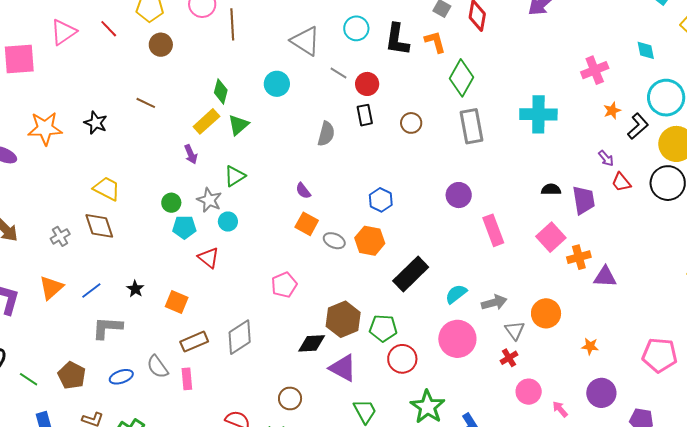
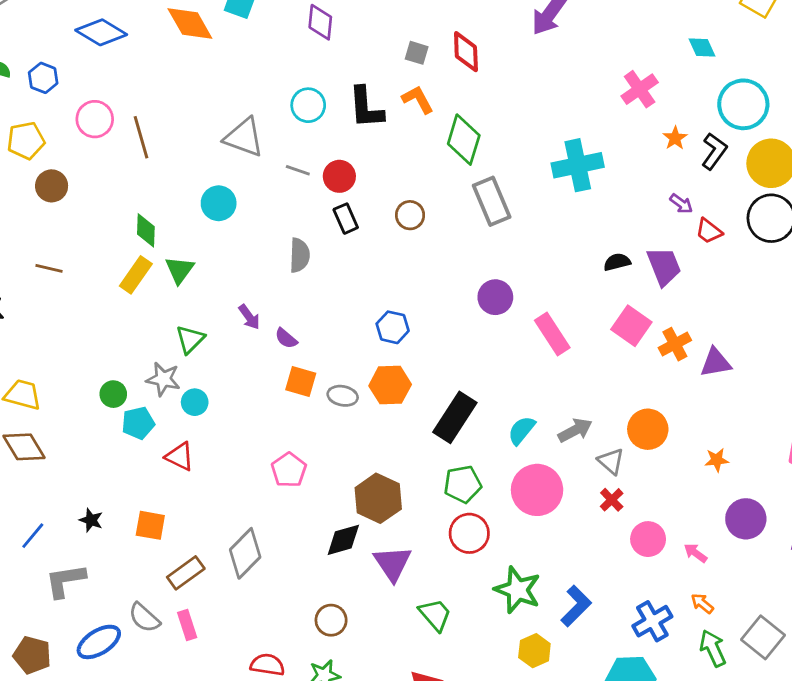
purple arrow: (191, 154) -> (249, 317), moved
green pentagon: (383, 328) -> (463, 484), moved
purple triangle: (343, 368) -> (393, 563), turned 40
blue ellipse: (121, 377) -> (99, 642), size x1.4

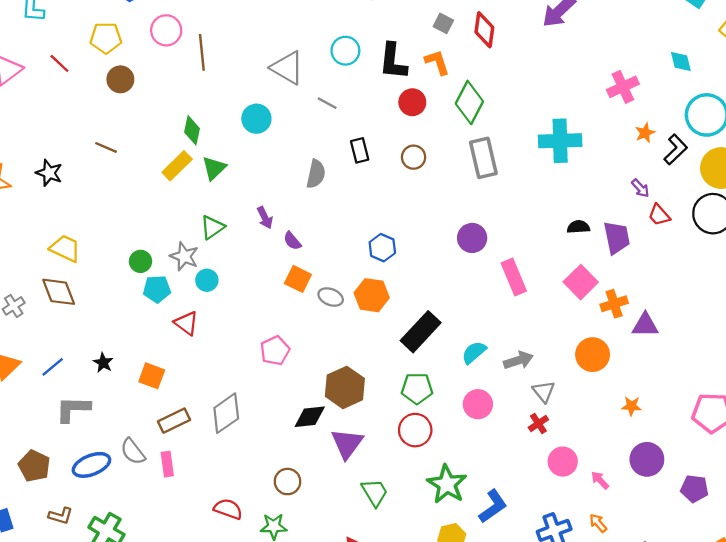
red circle: (339, 176) -> (412, 102), moved
orange circle: (648, 429) -> (593, 355), moved
pink circle: (537, 490) -> (478, 404), size x0.7

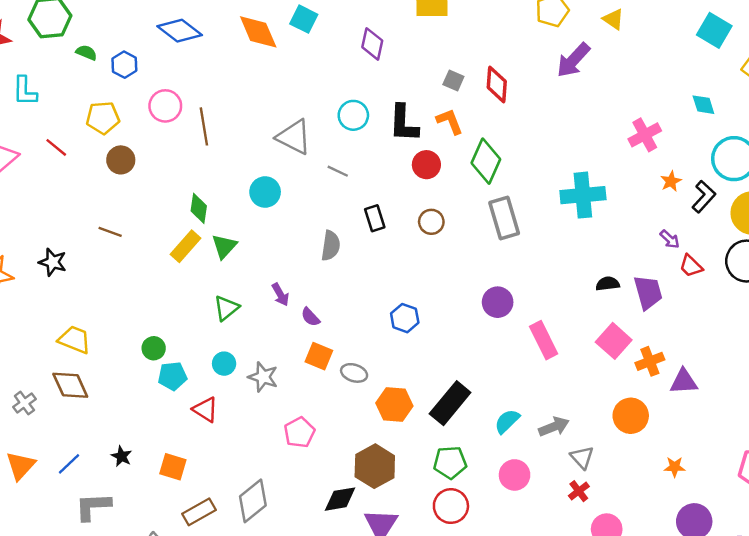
gray star: (184, 256) -> (263, 377), moved
orange hexagon: (372, 295) -> (394, 405), moved

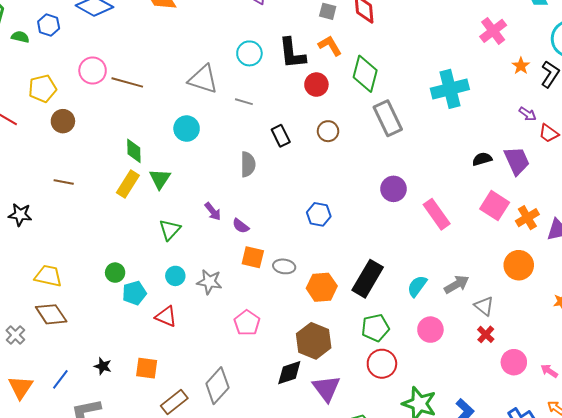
blue hexagon: (124, 65) -> (49, 25), moved
brown line: (204, 126) -> (127, 82), turned -56

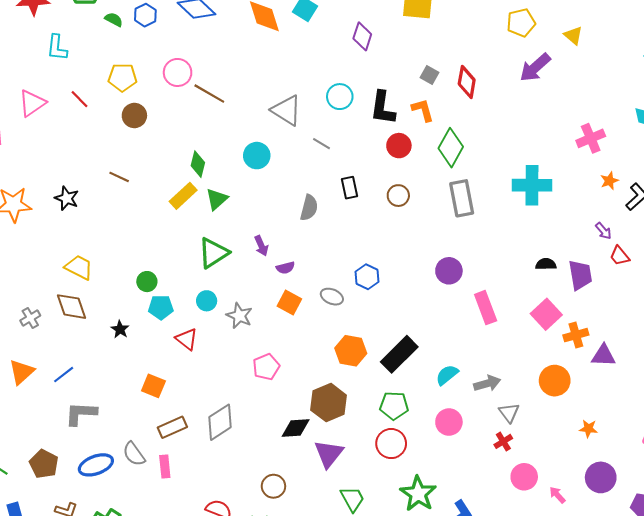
purple semicircle: (241, 226) -> (285, 268), turned -66
green triangle: (170, 230) -> (213, 253), size x1.4
gray ellipse: (284, 266) -> (332, 297), moved
black star: (103, 366) -> (120, 329), moved

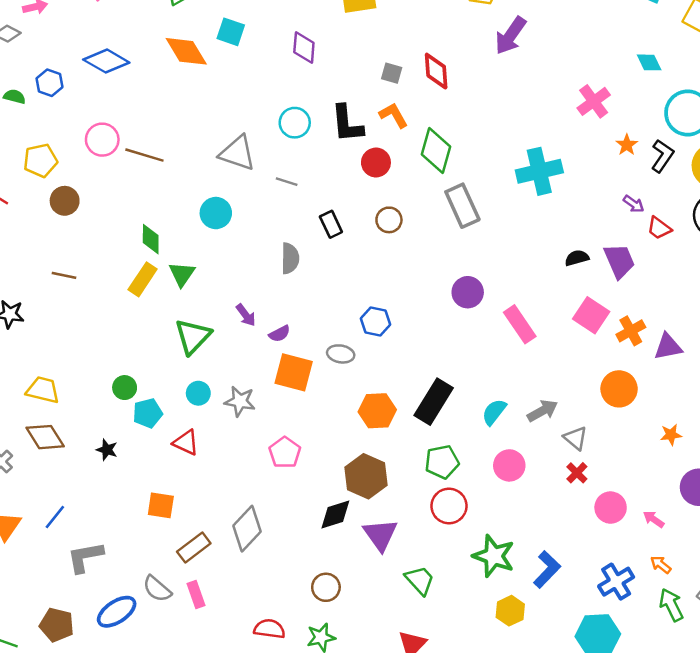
orange square: (289, 302) -> (294, 372), size x1.4

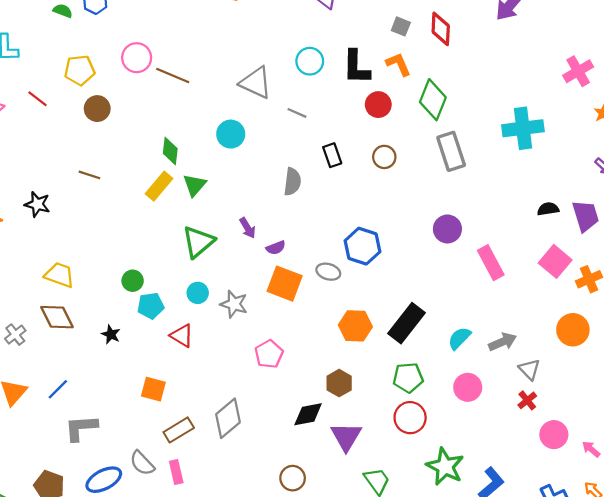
blue hexagon: (375, 322) -> (362, 246), size x1.4
brown hexagon: (366, 476) -> (339, 383), size x0.7

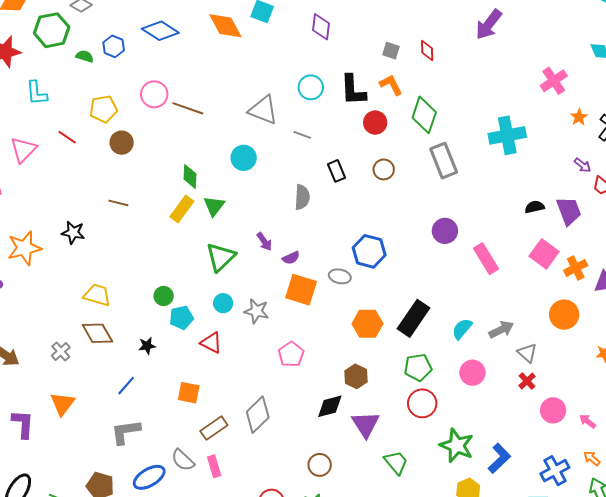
red diamond: (441, 29) -> (427, 51), size x0.7
black star: (111, 334) -> (147, 346), turned -30
blue line: (58, 389) -> (126, 386), moved

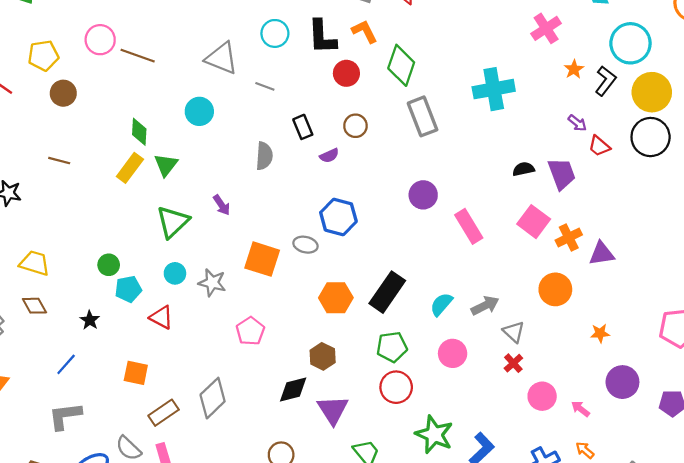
purple semicircle: (291, 258) -> (329, 156), moved
brown diamond: (97, 333) -> (34, 306), size x0.7
black star: (147, 346) -> (90, 320), turned -30

